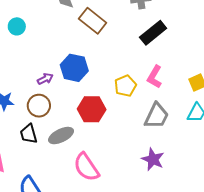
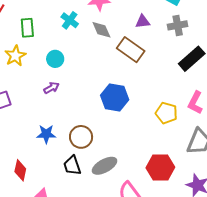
purple arrow: (45, 79) -> (51, 88), moved
yellow pentagon: (125, 86) -> (166, 113), turned -30
red hexagon: (92, 109) -> (160, 168), moved

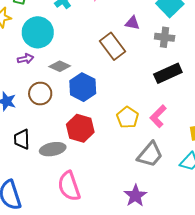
gray diamond: (101, 30) -> (60, 66), moved, turned -60
cyan circle: (55, 59) -> (38, 32), size x1.8
brown circle: (81, 137) -> (40, 94), moved
red hexagon: (160, 168) -> (80, 128), moved

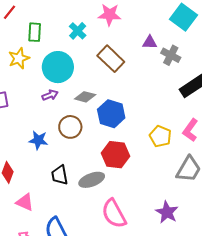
gray cross: (165, 37) -> (171, 55), moved, turned 30
brown rectangle: (112, 46) -> (111, 59), moved
purple star: (135, 196) -> (167, 212), moved

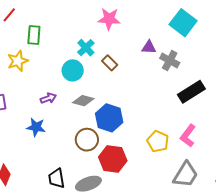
cyan cross: (78, 31) -> (86, 48), moved
brown rectangle: (111, 59) -> (110, 63), size x0.6
cyan circle: (58, 67) -> (73, 70), moved, size x0.7
brown circle: (70, 127) -> (87, 140), moved
blue star: (38, 140) -> (36, 127), moved

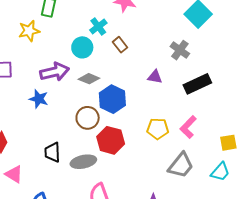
purple triangle: (149, 47) -> (155, 77), moved
purple arrow: (48, 98) -> (55, 72), size x1.8
yellow pentagon: (158, 141) -> (158, 129), turned -30

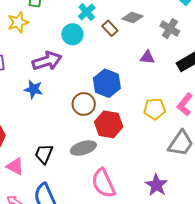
gray diamond: (89, 79) -> (132, 18), moved
black trapezoid: (52, 152) -> (44, 154), moved, turned 30

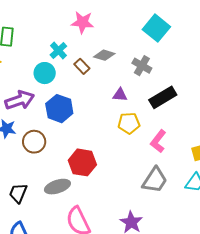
blue hexagon: (107, 83) -> (59, 109), moved
brown circle: (84, 104) -> (34, 142), moved
yellow pentagon: (155, 109) -> (129, 123), moved

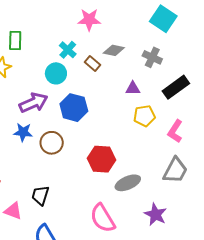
gray ellipse: (57, 187) -> (128, 183), moved

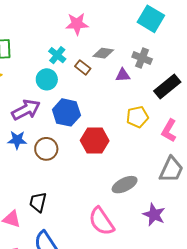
purple triangle: (133, 88) -> (123, 75), moved
red hexagon: (102, 159) -> (95, 141), moved

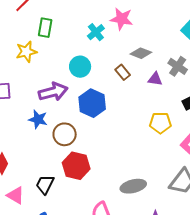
cyan cross: (57, 55) -> (96, 32), moved
brown rectangle: (83, 67) -> (123, 72), moved
red hexagon: (95, 141) -> (76, 166), moved

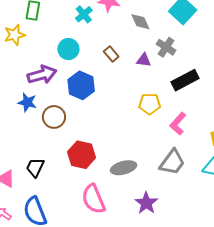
gray diamond: (141, 53) -> (140, 22), moved, turned 45
red hexagon: (76, 166) -> (82, 155), moved

